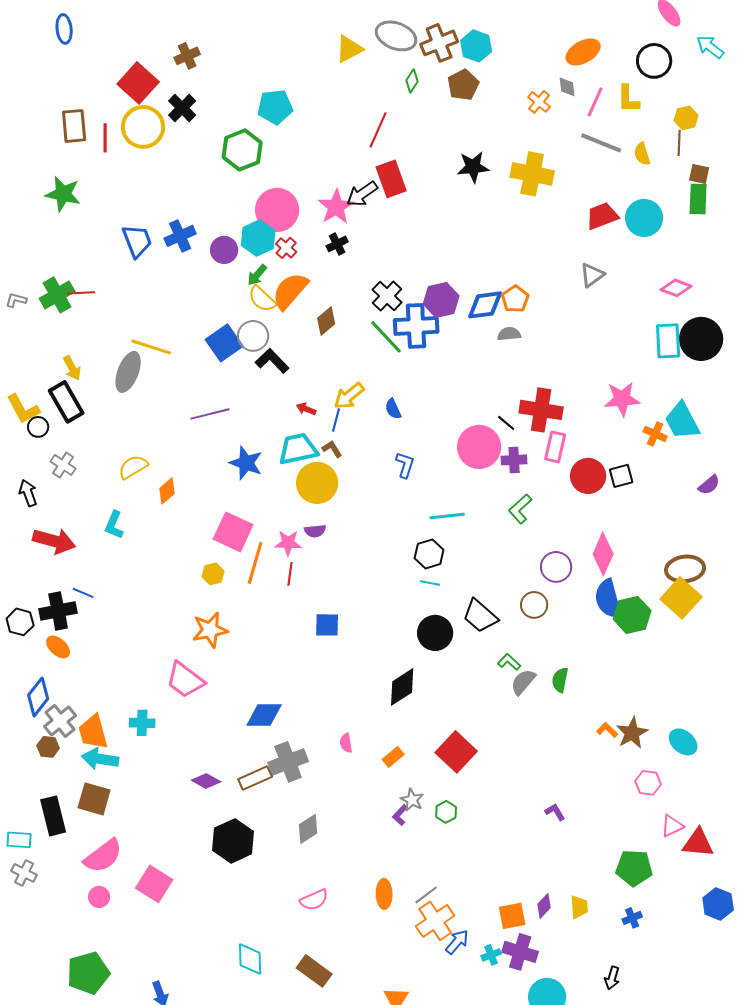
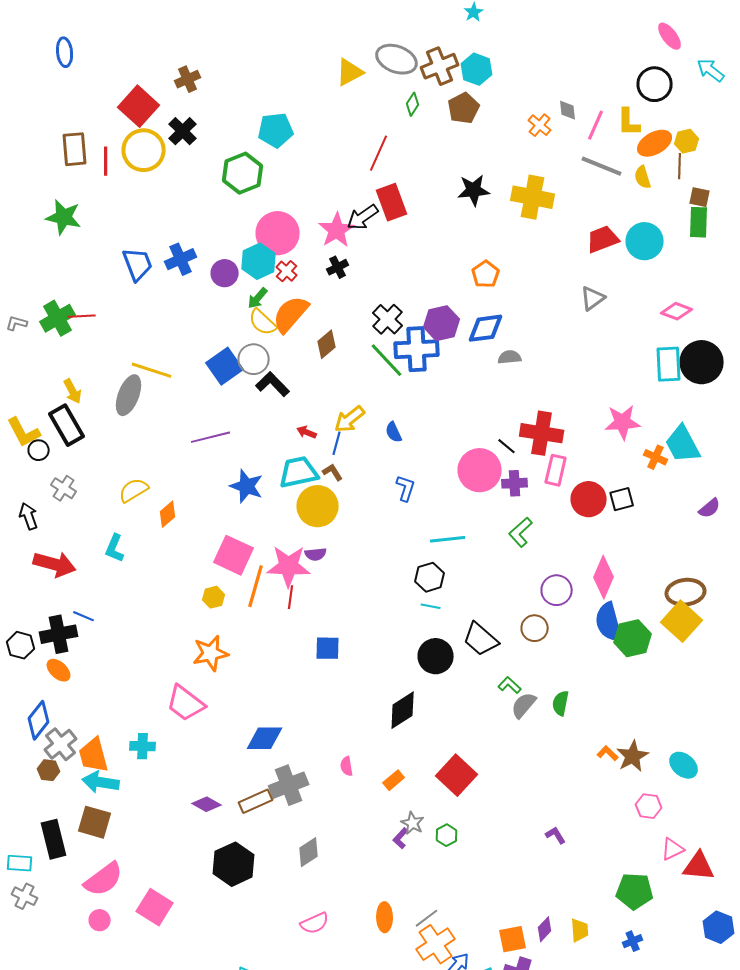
orange ellipse: (583, 52) -> (655, 143), moved
orange pentagon: (515, 299) -> (486, 274), moved
pink star: (288, 543) -> (289, 566), size x1.6

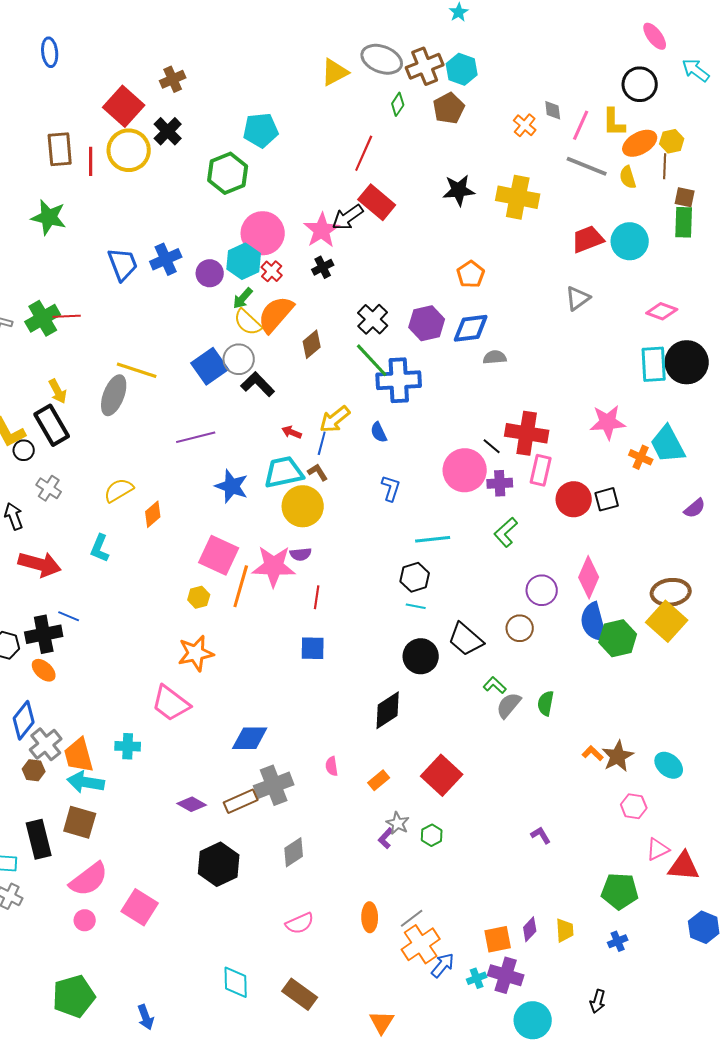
red rectangle: (392, 202) -> (377, 202), turned -30
blue cross: (417, 349) -> (399, 380), moved
red line: (291, 597) -> (317, 597), moved

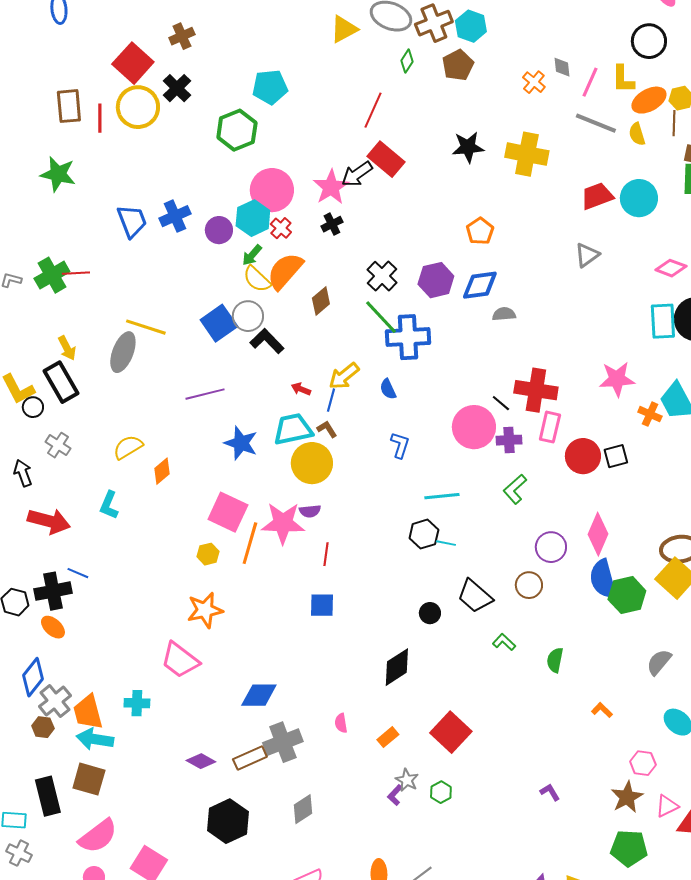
cyan line: (416, 606) -> (446, 543), moved
black circle: (421, 656) -> (430, 613), size x0.6
gray semicircle: (509, 705) -> (659, 662), moved
brown star: (618, 756) -> (627, 797), moved

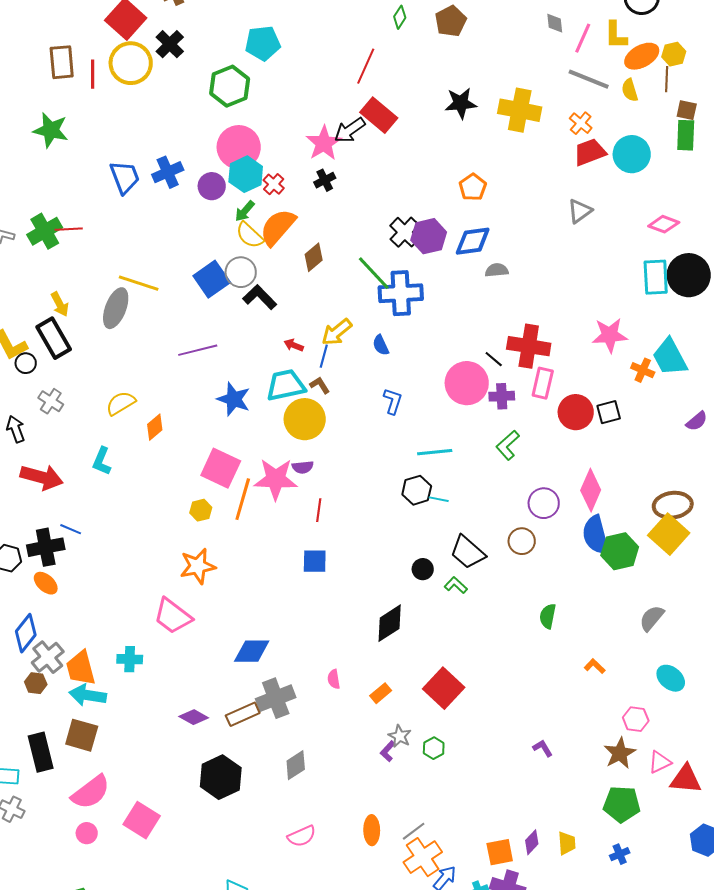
orange cross: (534, 82) -> (581, 123), moved
pink circle: (272, 190) -> (239, 147), moved
black cross: (382, 276) -> (405, 232), moved
green L-shape: (504, 642) -> (456, 585), moved

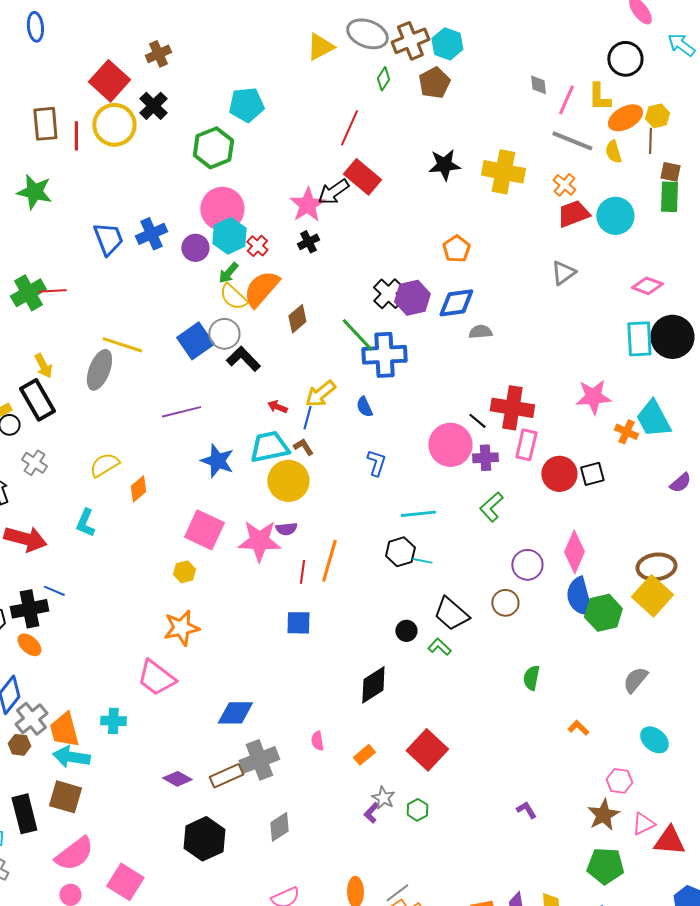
orange line: (243, 499) -> (329, 561), moved

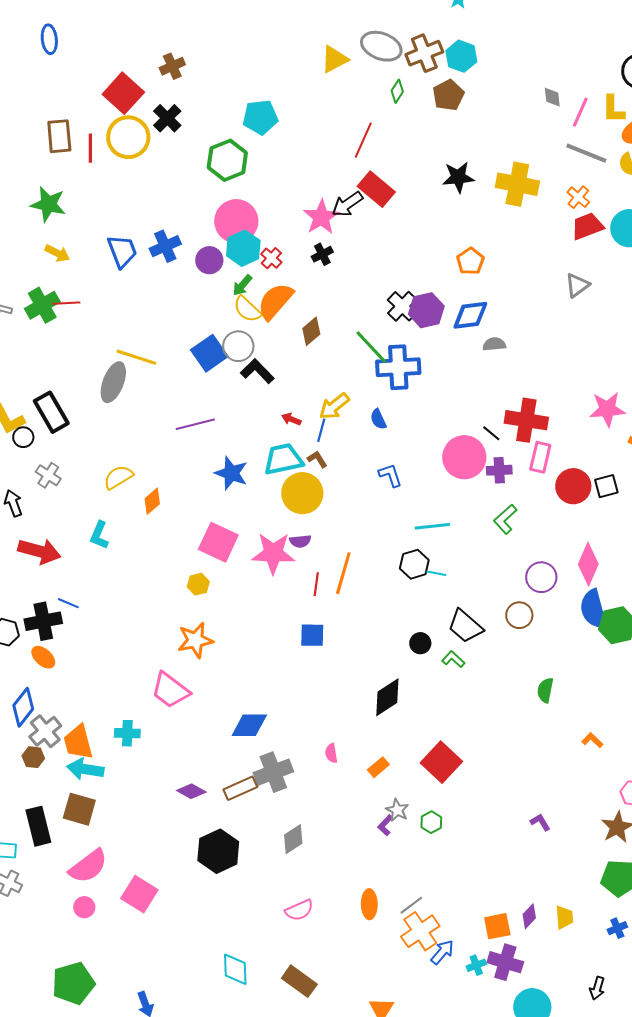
yellow arrow: (43, 366) -> (57, 253), moved, turned -35
blue L-shape: (376, 463) -> (390, 475), turned -36

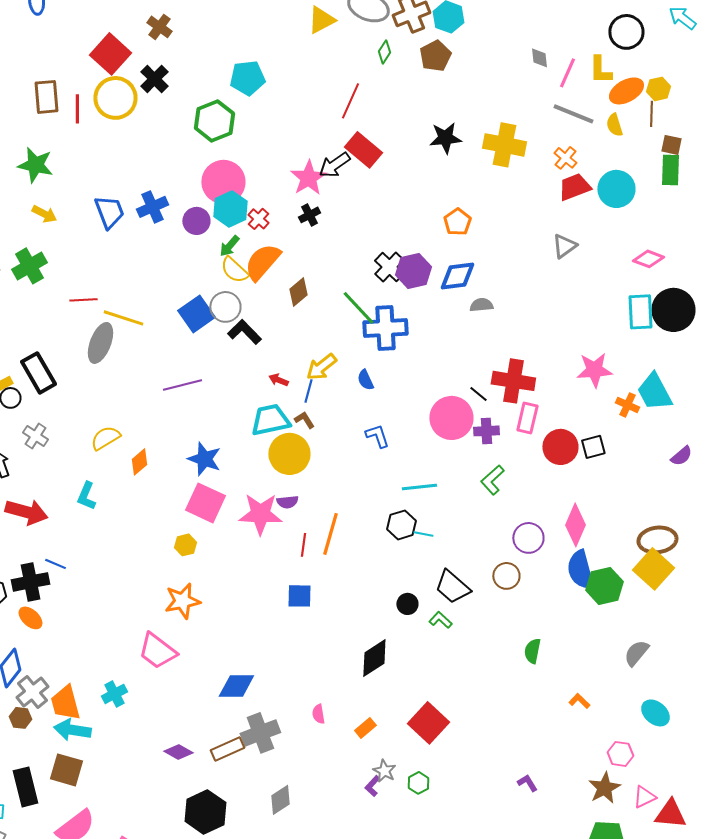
brown cross: (172, 66) -> (159, 27), turned -30
red line: (66, 303) -> (83, 300), moved
blue star: (231, 473) -> (204, 459), moved
cyan cross: (127, 733) -> (114, 694), turned -30

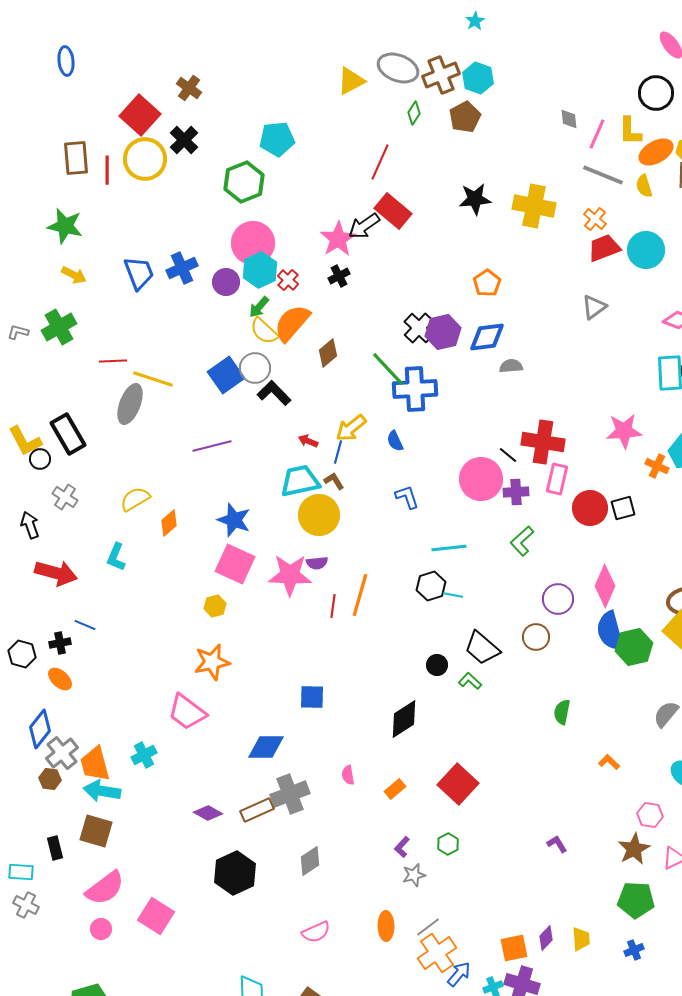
black cross: (30, 582) -> (60, 643), size x0.6
blue square: (299, 596) -> (312, 697), moved
gray star: (384, 771) -> (414, 875), moved, turned 30
black rectangle: (25, 787) -> (55, 848), size x0.6

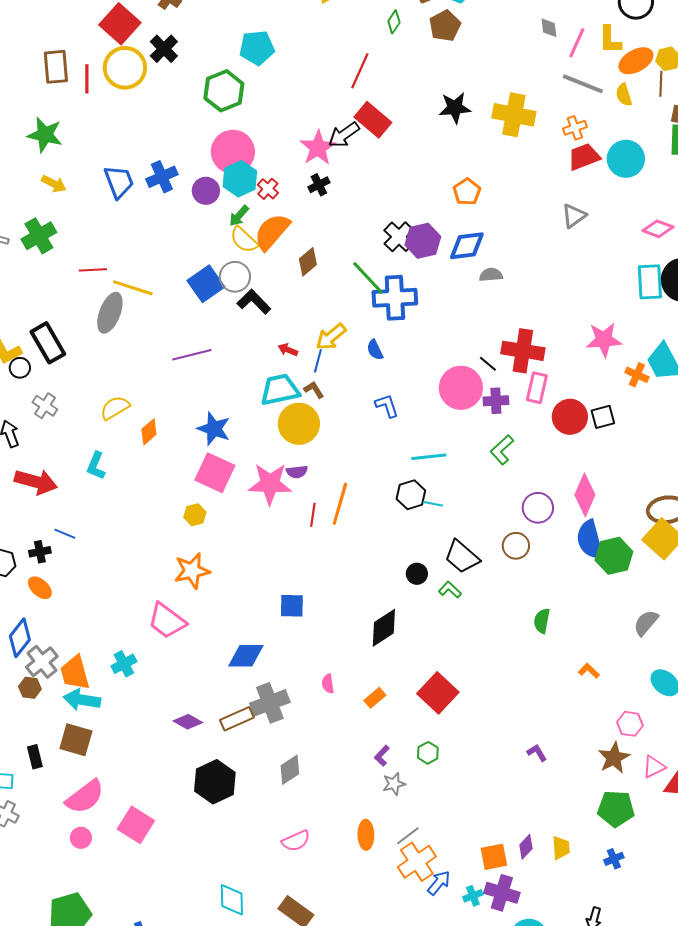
orange cross: (595, 219) -> (575, 128), turned 30

